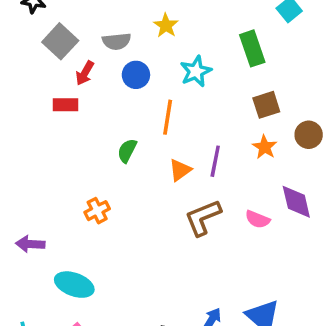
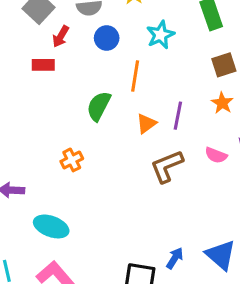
green semicircle: (127, 151) -> (99, 106), size x1.4
pink semicircle: (258, 219) -> (216, 155), moved

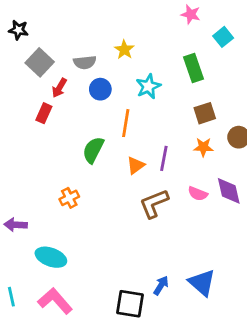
red rectangle: (43, 65) -> (44, 113), turned -66
orange star: (222, 103) -> (203, 147), turned -30

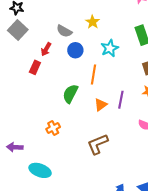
gray square: (40, 62) -> (18, 30), moved
gray semicircle: (85, 62) -> (64, 31), turned 35
brown L-shape: (154, 204) -> (98, 144), moved

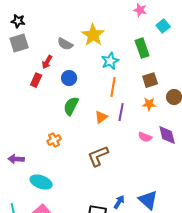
yellow star: (93, 22) -> (93, 35), size x1.6
gray square: (18, 30) -> (19, 43), turned 30
blue circle: (75, 50) -> (69, 78), moved
orange line: (94, 74) -> (113, 87), moved

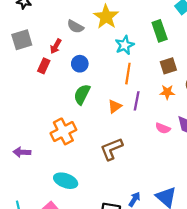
gray square: (19, 43) -> (22, 40), moved
orange cross: (54, 140) -> (63, 131), size x1.6
cyan ellipse: (41, 182) -> (66, 181), moved

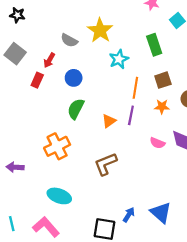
gray square: (22, 40) -> (15, 54), turned -35
orange line: (128, 74) -> (135, 88), moved

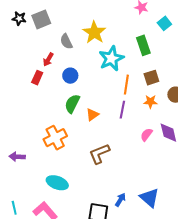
gray semicircle: (69, 40) -> (66, 41), turned 35
gray square: (15, 54) -> (41, 19), moved, turned 30
cyan star: (119, 59) -> (111, 58), size x1.4
orange triangle: (109, 121) -> (92, 115), moved
pink semicircle: (157, 143) -> (146, 135), turned 104

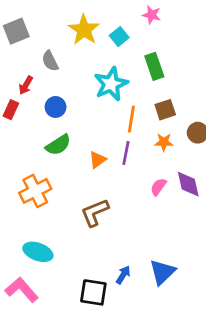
cyan square: (164, 23) -> (119, 37), moved
yellow star: (94, 32) -> (84, 30), moved
green semicircle: (72, 104) -> (58, 145), turned -150
orange triangle: (92, 115) -> (97, 160), moved
blue triangle: (149, 198) -> (162, 272), turned 35

